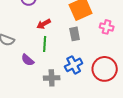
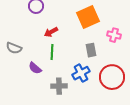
gray rectangle: (75, 34) -> (91, 50), moved

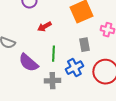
green line: (52, 52) -> (53, 54), moved
purple semicircle: (35, 68) -> (28, 63), size x1.5

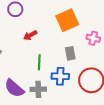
purple semicircle: (28, 63) -> (14, 88), moved
blue cross: (74, 68) -> (60, 76), turned 30

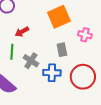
green line: (39, 62) -> (12, 52), moved
gray cross: (38, 89) -> (31, 61), moved, turned 35

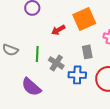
red arrow: (22, 32) -> (58, 30), moved

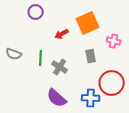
blue cross: (77, 75) -> (91, 98), moved
purple semicircle: (31, 87) -> (57, 98), moved

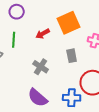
green line: (41, 58) -> (14, 40), moved

